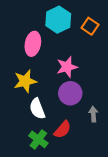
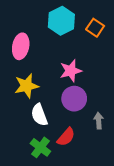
pink ellipse: (33, 44) -> (21, 46), moved

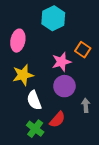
orange square: (95, 28) -> (83, 50), moved

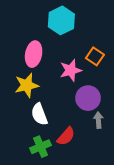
pink ellipse: (18, 41) -> (34, 54), moved
purple circle: (64, 86) -> (88, 98), moved
green cross: (35, 129) -> (41, 147), turned 30

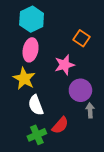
cyan hexagon: (61, 20) -> (32, 19), moved
orange square: (95, 56) -> (82, 38), moved
yellow star: (27, 85) -> (24, 79), turned -30

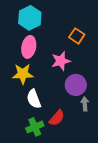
yellow star: (24, 79) -> (23, 74), turned -30

